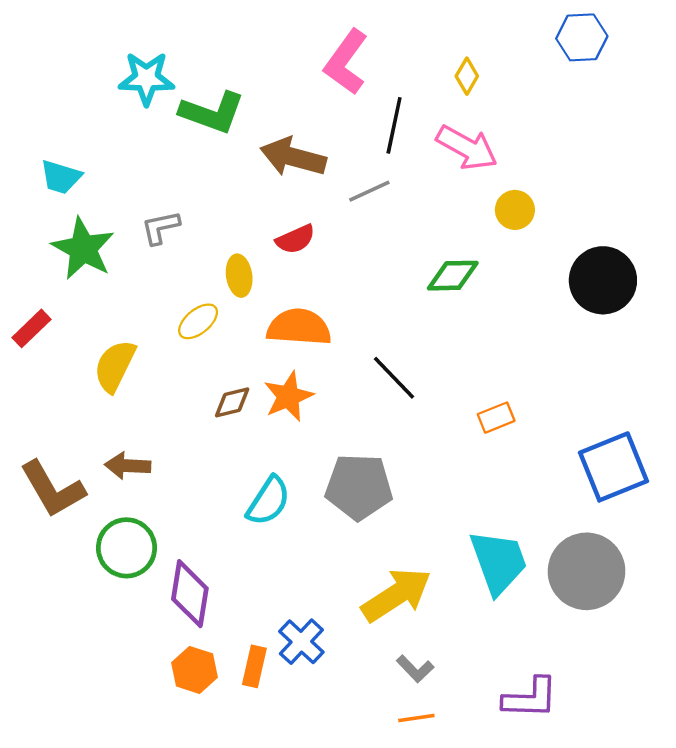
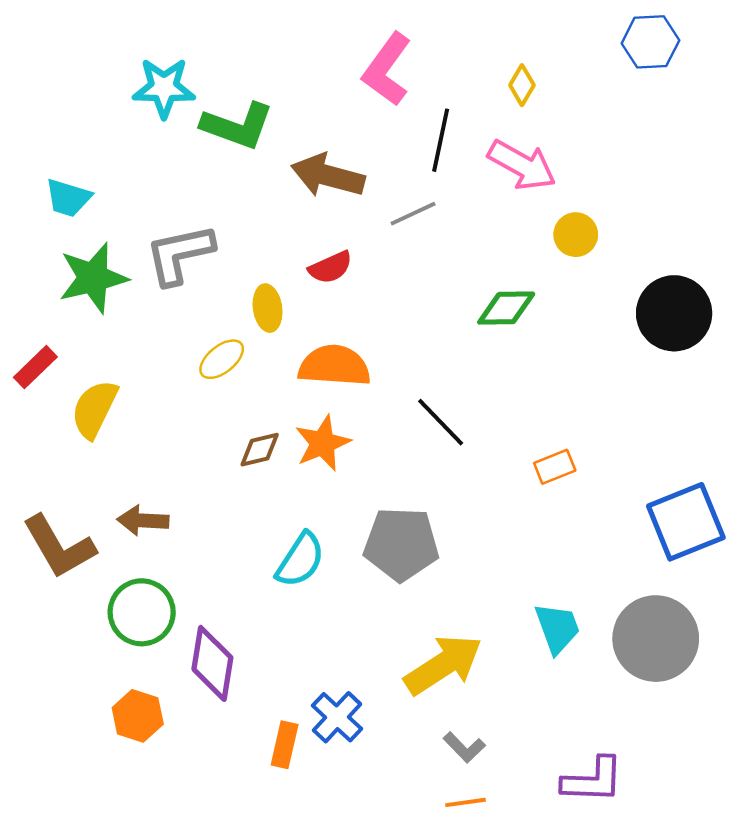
gray L-shape: (161, 228) -> (180, 254), size x1.6
green star: (83, 249) -> (93, 278), turned 30
yellow semicircle: (115, 366) -> (94, 409), moved
cyan trapezoid: (498, 562) -> (557, 628), size x0.7
orange hexagon: (195, 670) -> (138, 716), moved

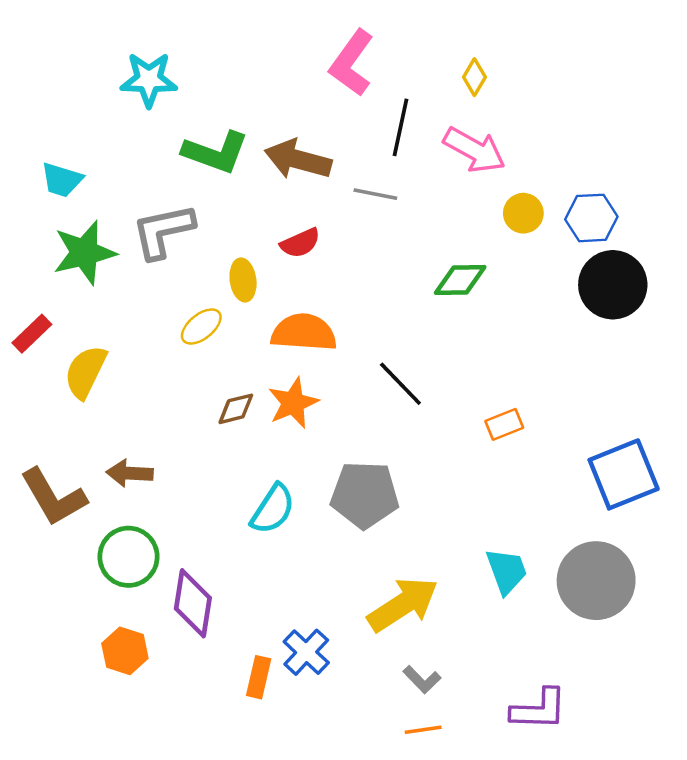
blue hexagon: (650, 42) -> (591, 218), moved
green L-shape: (237, 126) -> (216, 152), moved
gray line: (413, 214) -> (375, 194), turned 36

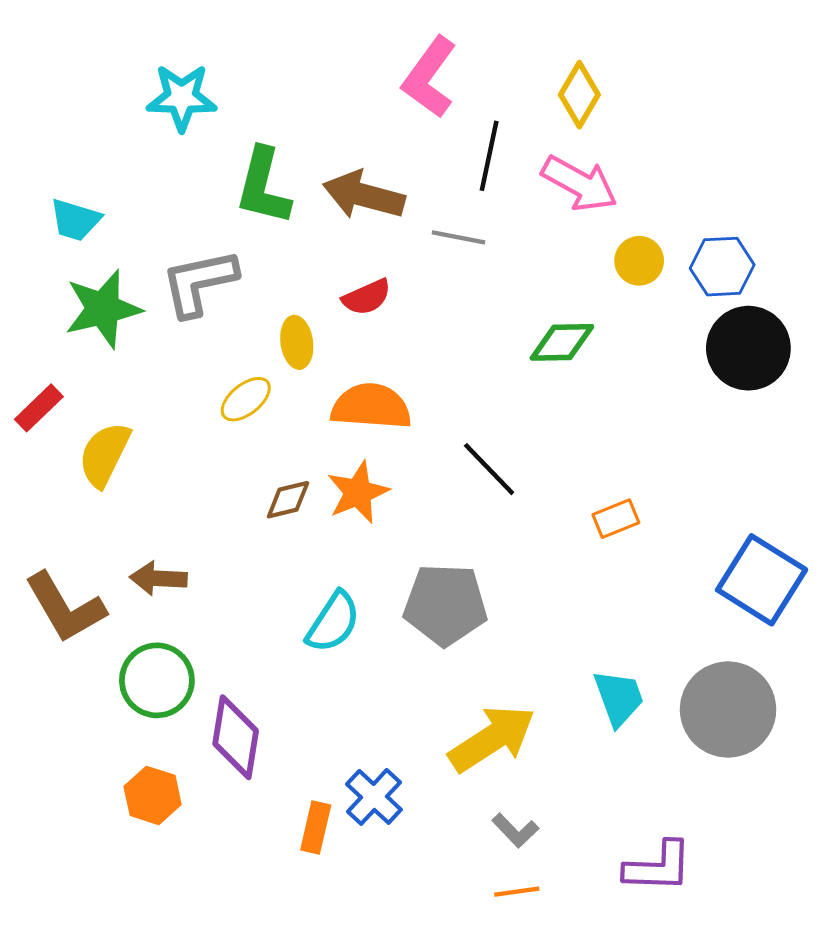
yellow diamond: (474, 77) -> (579, 95), size x1.4
green L-shape: (216, 152) -> (263, 186), turned 84
blue square: (624, 474) -> (762, 580), turned -36

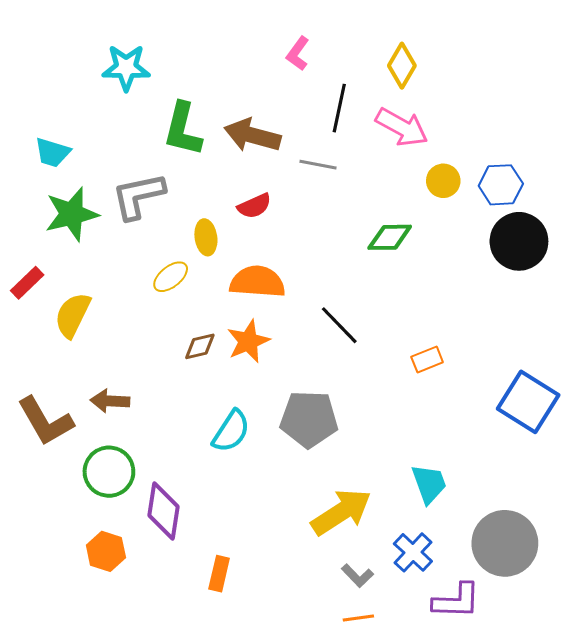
pink L-shape: (429, 77) -> (298, 54), size x0.6
gray circle: (728, 710) -> (505, 543), moved
blue cross: (374, 797) -> (413, 552), moved

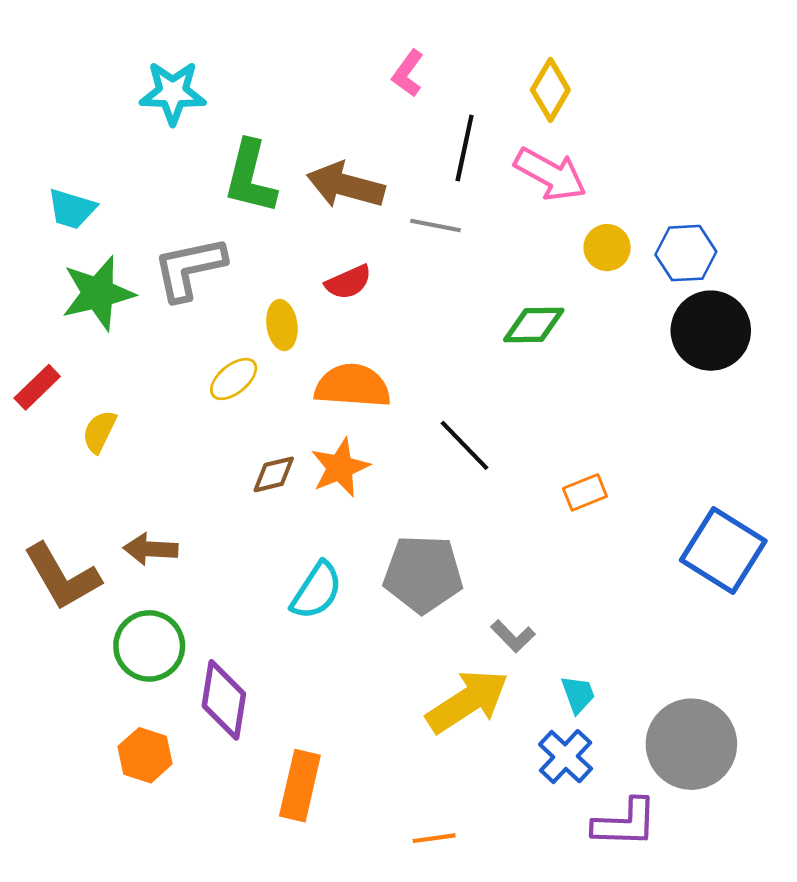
yellow semicircle: (73, 315) -> (99, 432), size x0.7
cyan trapezoid: (429, 484) -> (578, 694), moved, size x0.7
orange rectangle: (219, 574) -> (300, 786), size x1.4
gray L-shape: (357, 576) -> (513, 636), moved
orange line: (358, 618) -> (434, 838), moved

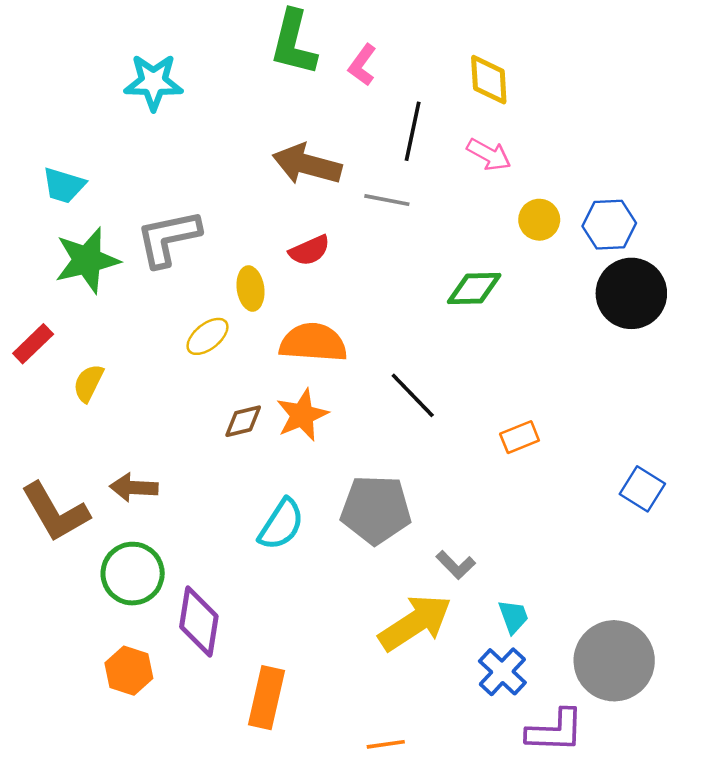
yellow diamond: (550, 90) -> (489, 80), turned -34
pink arrow: (550, 174) -> (489, 155), size x0.7
green L-shape: (250, 177) -> (294, 43), moved
blue square: (723, 550) -> (642, 489), size x0.6

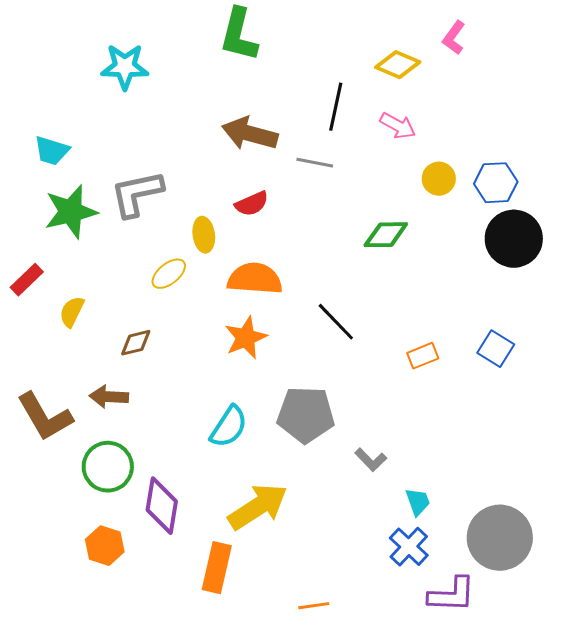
pink L-shape: (362, 65) -> (454, 38), moved
yellow diamond: (489, 80) -> (398, 65), turned -63
brown diamond: (243, 421) -> (136, 343), moved
blue square: (642, 489) -> (496, 349), moved
yellow arrow: (415, 623) -> (258, 507), moved

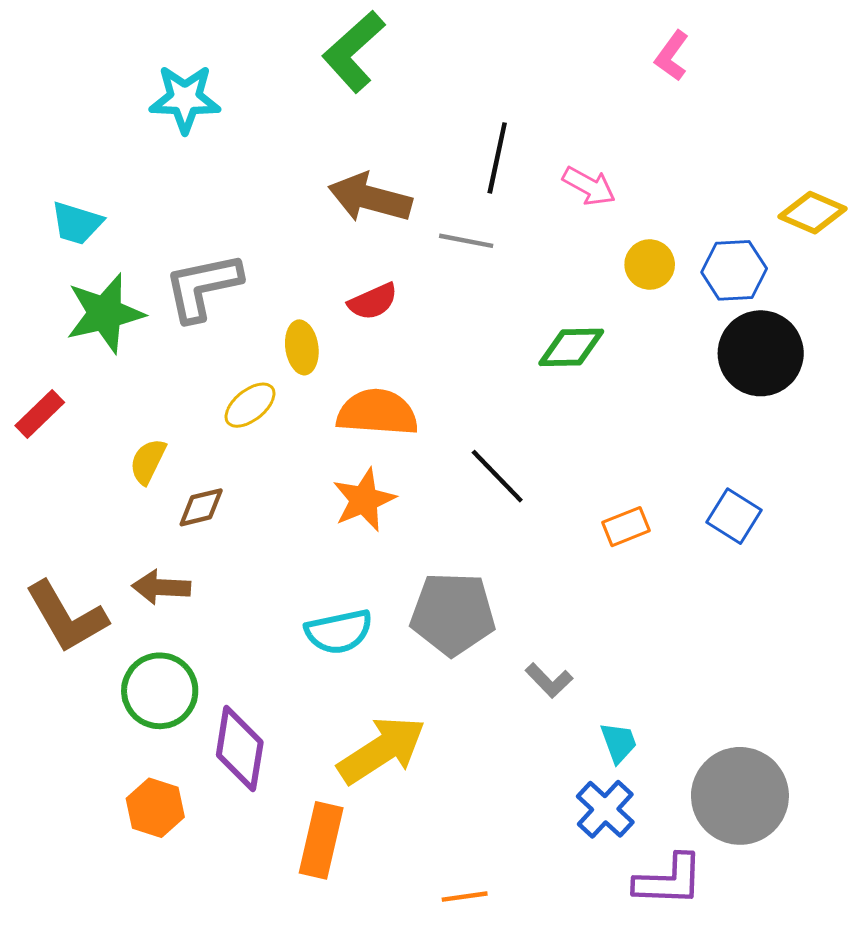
green L-shape: (239, 35) -> (354, 51), turned 34
yellow diamond: (398, 65) -> (812, 213), moved
yellow semicircle: (72, 312) -> (148, 461), moved
cyan semicircle: (229, 427) -> (339, 632), turned 45

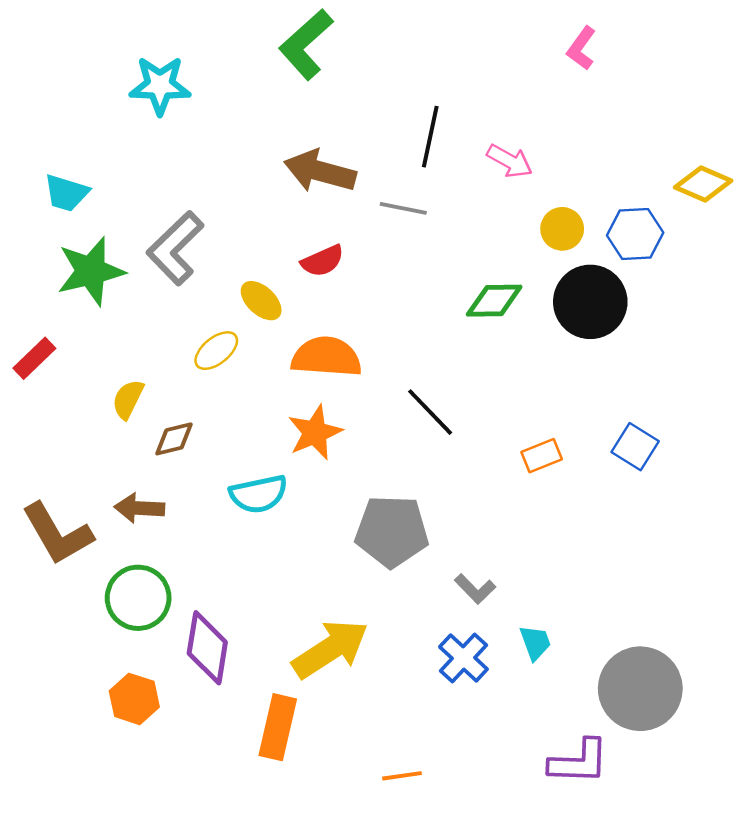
gray L-shape: (203, 287) -> (175, 248), turned -32
yellow ellipse: (302, 347) -> (261, 301), turned -39
black circle: (761, 353) -> (590, 302), moved
cyan semicircle: (339, 632) -> (259, 494), moved
blue cross: (605, 809) -> (463, 658), moved

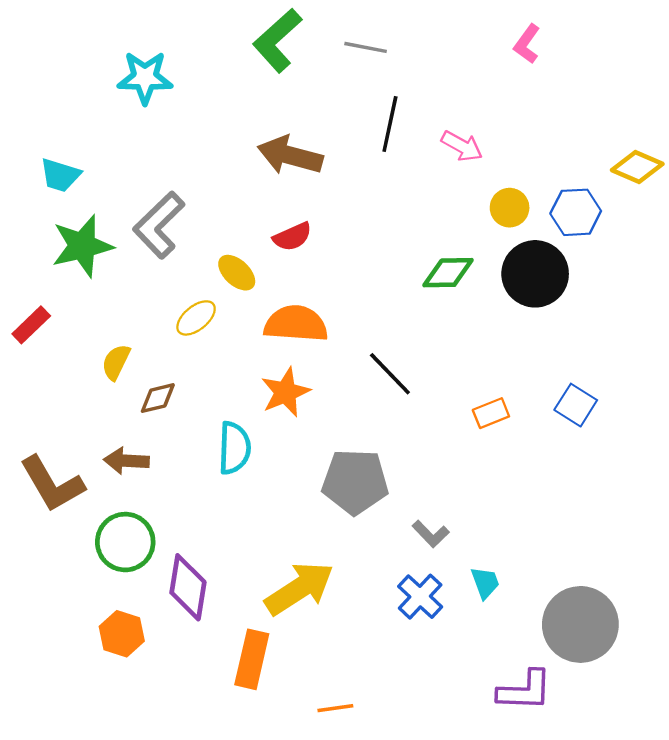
gray line: (403, 208) -> (366, 47), moved
cyan semicircle: (259, 494) -> (234, 448), turned -76
orange line: (402, 776) -> (335, 708), moved

